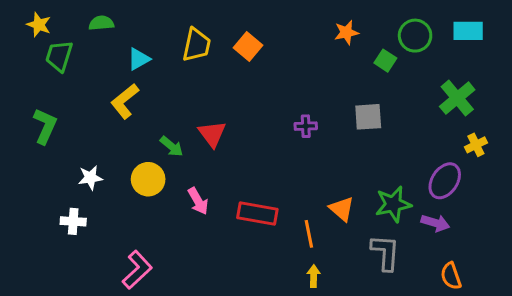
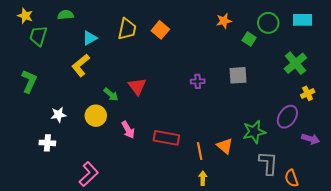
orange triangle: (342, 209) -> (225, 146), moved
purple arrow: (435, 223) -> (311, 139), moved
gray L-shape: (385, 253) -> (268, 163), moved

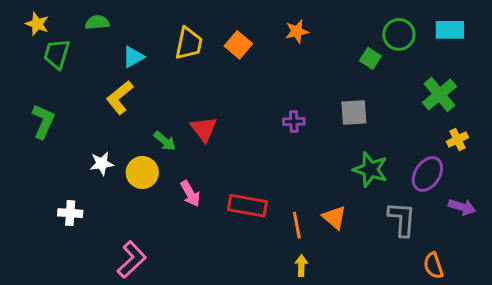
orange star: (224, 21) -> (297, 31), moved
white star: (58, 115) -> (102, 164), moved
green star: (254, 132) -> (370, 170), moved, turned 30
gray L-shape: (268, 163) -> (402, 219), moved

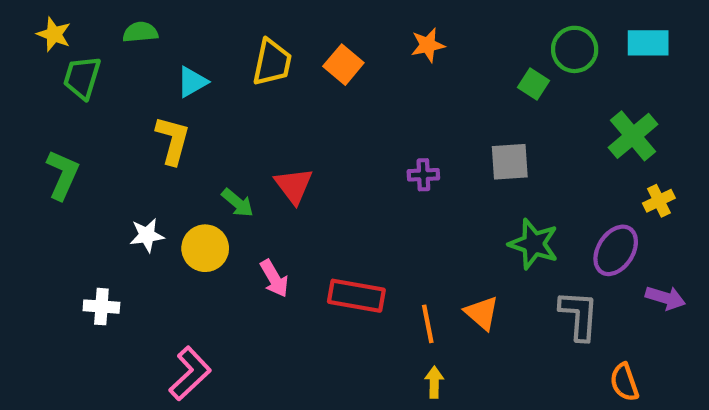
yellow L-shape: (120, 97) -> (173, 140), turned 144

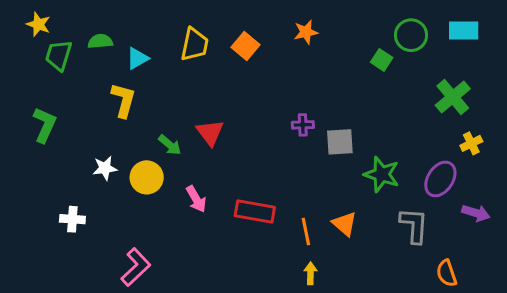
green semicircle: (140, 32) -> (100, 41), moved
gray square: (510, 162) -> (340, 142), moved

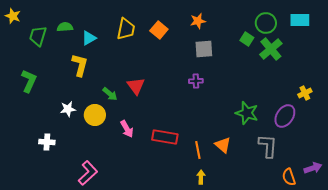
yellow star: (38, 24) -> (13, 16), moved
green cross: (453, 97) -> (271, 49), moved
gray square: (340, 142) -> (204, 49), moved
purple arrow: (476, 213) -> (313, 168), moved, turned -36

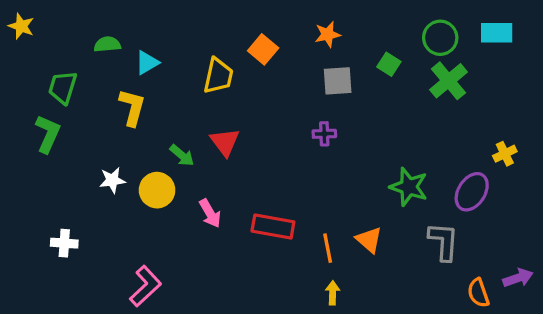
yellow trapezoid: (126, 29) -> (218, 76), moved
green trapezoid: (38, 36) -> (63, 87), moved
green square: (247, 39) -> (389, 64), moved
white cross: (47, 142) -> (64, 243), moved

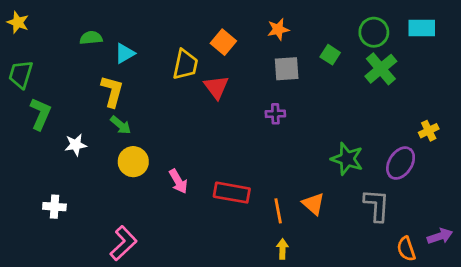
green trapezoid: (63, 87) -> (21, 74), moved
red triangle: (225, 142) -> (216, 87), moved
green arrow: (182, 155) -> (121, 125), moved
white star: (112, 180) -> (76, 145), moved

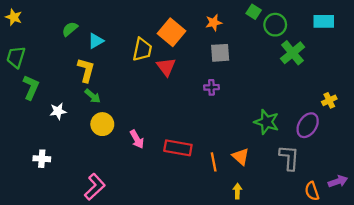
green circle: (374, 32) -> (275, 25), moved
green semicircle: (91, 38) -> (70, 29), turned -35
orange square: (223, 42) -> (171, 32), size x1.4
green square: (330, 55) -> (254, 12), moved
yellow arrow: (282, 249) -> (237, 191), moved

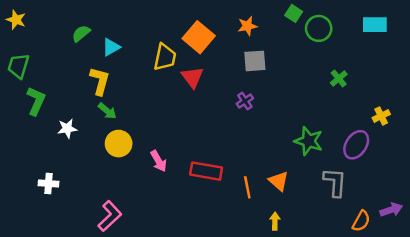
green cross: (293, 53) -> (339, 78), moved, size x0.6
purple cross: (211, 87) -> (245, 101), turned -32
orange semicircle: (312, 191) -> (361, 221), turned -132

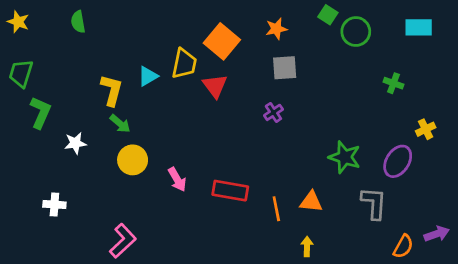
green semicircle: (81, 33) -> (78, 22), moved, turned -60
cyan triangle: (111, 47) -> (148, 76), moved
green cross: (339, 78) -> (393, 83), moved, turned -30
orange triangle: (279, 181) -> (311, 202), turned -35

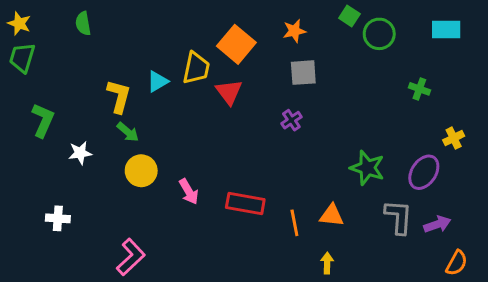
green trapezoid: (21, 73) -> (22, 58), moved
purple arrow: (437, 234) -> (437, 224), moved
orange semicircle: (403, 246) -> (457, 263), moved

